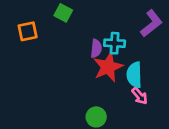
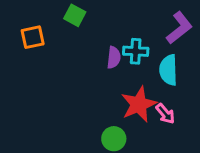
red star: (108, 67) -> (139, 104), moved
cyan semicircle: (134, 75) -> (168, 70), moved

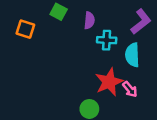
orange square: (33, 37) -> (25, 29), turned 30
purple semicircle: (114, 57) -> (89, 20), moved

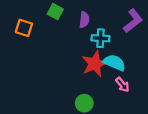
cyan semicircle: (132, 55) -> (114, 63), moved, turned 115
red star: (109, 82) -> (95, 64), moved

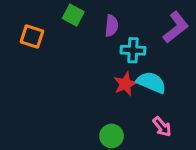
red star: (95, 64) -> (125, 84), size x0.7
pink arrow: (123, 85) -> (162, 127), moved

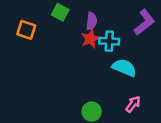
red star: (125, 84) -> (90, 39), moved
pink arrow: (162, 127) -> (133, 104), turned -102

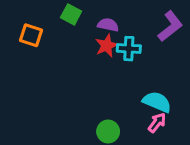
purple semicircle: (92, 21) -> (108, 25), turned -84
cyan semicircle: (124, 68) -> (157, 102), moved

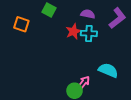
purple semicircle: (108, 25) -> (88, 14), moved
pink arrow: (157, 123) -> (84, 83), moved

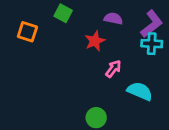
cyan cross: (89, 33) -> (152, 44), moved
pink arrow: (84, 83) -> (113, 69), moved

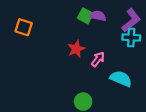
green square: (63, 13) -> (85, 16), moved
red star: (95, 41) -> (76, 49), moved

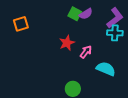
purple semicircle: (98, 16) -> (86, 14), turned 136
orange square: (24, 27) -> (21, 24), turned -35

